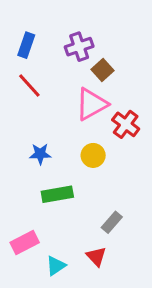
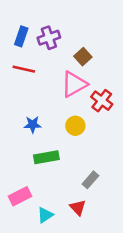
purple cross: (79, 47) -> (49, 38), moved
red line: (29, 85) -> (24, 69), turned -35

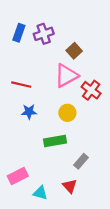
red line: (24, 69) -> (21, 85), moved
green rectangle: (46, 157) -> (55, 141), moved
cyan triangle: (45, 215) -> (40, 193), turned 49

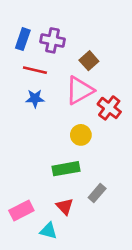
purple cross: (44, 34) -> (53, 40), turned 30
red line: (21, 85) -> (35, 70), moved
blue star: (29, 112) -> (35, 98), moved
red triangle: (70, 186) -> (65, 206), moved

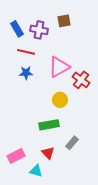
blue rectangle: (23, 39) -> (17, 29), turned -49
brown square: (89, 61) -> (64, 21), moved, turned 32

